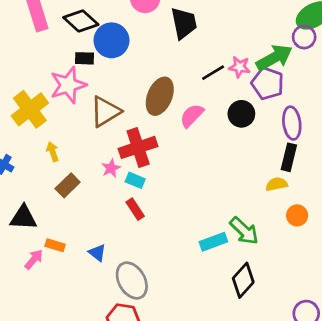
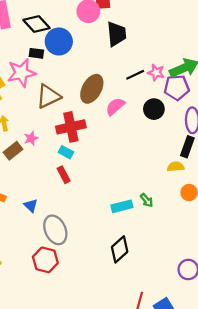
purple pentagon: (268, 83) -> (177, 88), turned -30
pink star: (111, 168) -> (31, 138), moved
green arrow: (244, 231) -> (147, 200), size x0.6
black diamond: (243, 280) -> (120, 249), moved

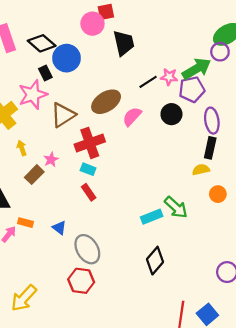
black rectangle: (36, 53) -> (45, 73), turned 64
brown ellipse: (92, 89) -> (106, 102), turned 36
green arrow: (147, 200) -> (176, 207), size x1.6

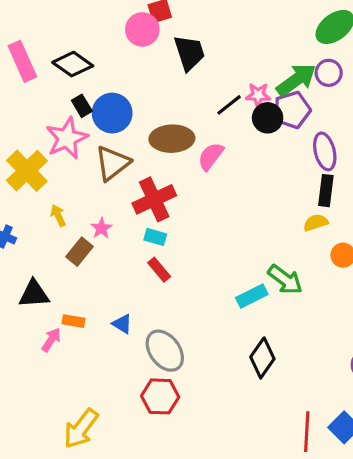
purple circle: (220, 52) -> (329, 73), moved
blue circle: (66, 58) -> (112, 113), moved
brown ellipse: (106, 102) -> (172, 139), turned 36
black circle: (171, 114) -> (268, 118), moved

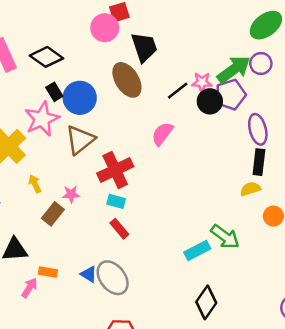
brown ellipse: (172, 139) -> (127, 80), moved, turned 60
pink star: (101, 228) -> (71, 194), turned 30
gray ellipse: (165, 351) -> (113, 278), moved

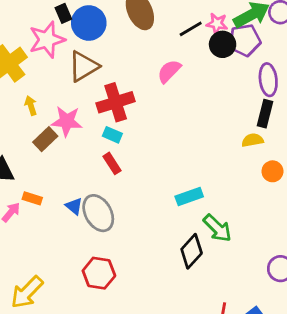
pink star: (71, 194) -> (67, 121), size x1.6
green arrow: (225, 237) -> (217, 228), moved

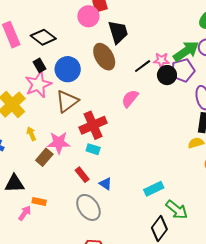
black rectangle: (63, 13) -> (39, 65), moved
red rectangle: (112, 163) -> (82, 175), moved
blue triangle: (74, 206) -> (105, 184), moved

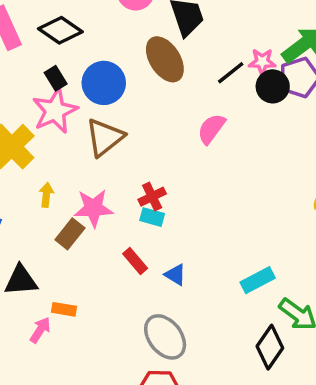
red cross: (93, 125) -> (152, 197), moved, size x0.6
yellow arrow: (31, 134) -> (46, 195), turned 32
gray ellipse: (88, 207) -> (165, 337), moved

